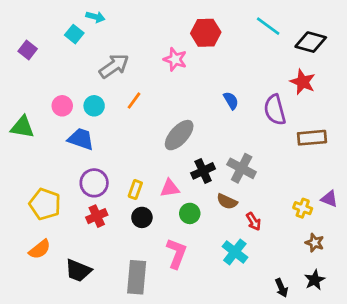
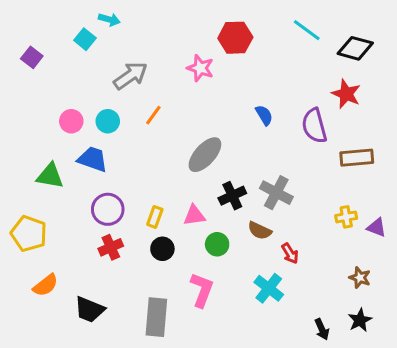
green triangle: (22, 127) -> (50, 176), moved
yellow pentagon: (45, 204) -> (29, 234), moved
yellow cross: (303, 208) -> (346, 217), moved, turned -30

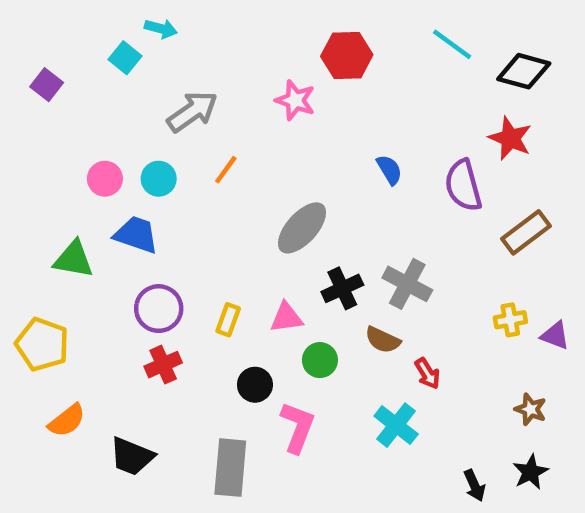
brown rectangle: (357, 158) -> (526, 232), turned -32
black circle: (162, 249) -> (255, 385), moved

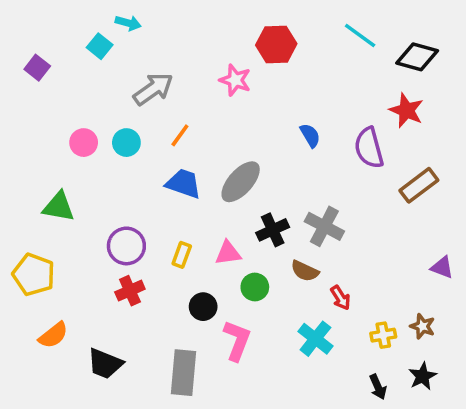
blue trapezoid: (136, 235) -> (183, 184), moved
yellow cross: (510, 320) -> (383, 335), moved

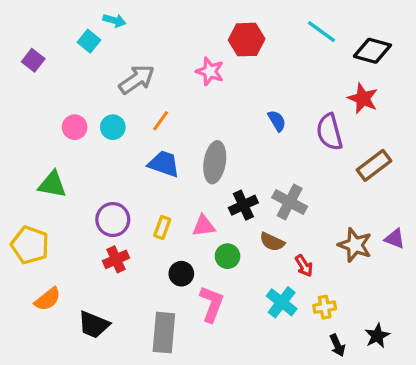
gray ellipse: (241, 182) -> (215, 162), turned -33
brown star: (423, 326) -> (355, 245), moved, size x1.5
yellow cross: (383, 335) -> (325, 307), moved

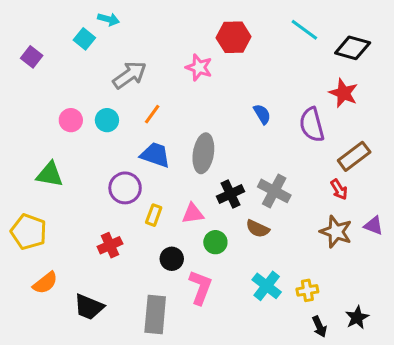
purple circle: (113, 220) -> (125, 188), moved
red arrow: (304, 266) -> (339, 189), moved

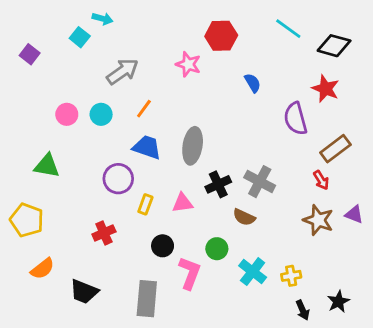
blue semicircle: (262, 114) -> (253, 83), moved
green circle: (215, 242) -> (217, 249), moved

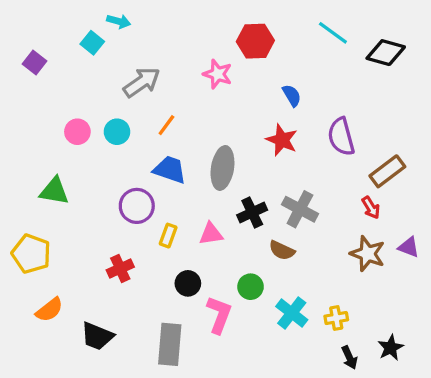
red star: (325, 89) -> (282, 140), moved

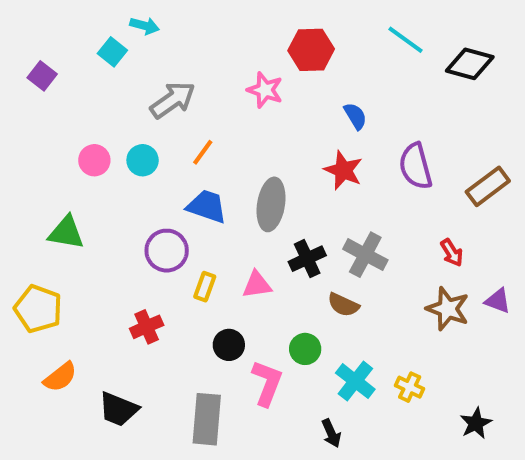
brown rectangle: (387, 171) -> (488, 186), moved
yellow cross: (336, 318) -> (410, 387), turned 35
black arrow: (349, 358) -> (331, 433), moved

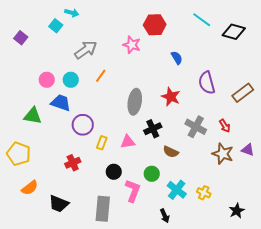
red star: (343, 170) -> (171, 97), moved
blue trapezoid: (207, 206) -> (61, 103), moved
gray cross: (365, 255) -> (196, 127), moved

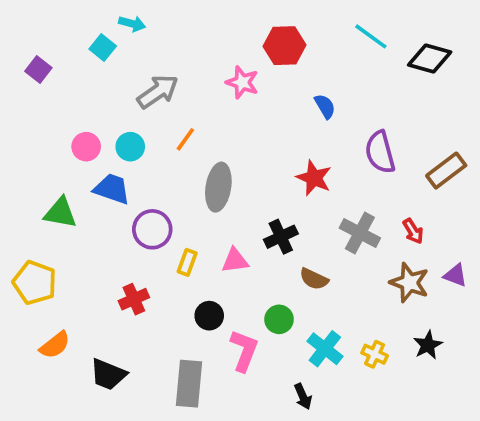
gray ellipse: (135, 102) -> (218, 187), moved
black star: (237, 211) -> (428, 345), moved

